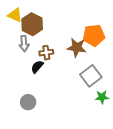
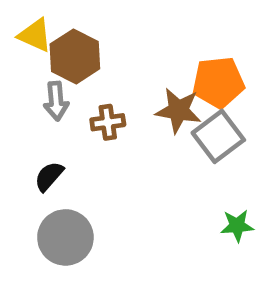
black semicircle: (37, 67) -> (49, 176), moved
gray square: (91, 76) -> (218, 136), moved
gray circle: (28, 102) -> (65, 237), size x1.5

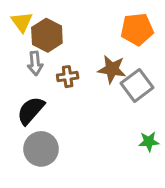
yellow triangle: (35, 35) -> (22, 22), turned 30
orange pentagon: (218, 82) -> (137, 29), moved
black semicircle: (49, 176) -> (31, 111), size x1.5

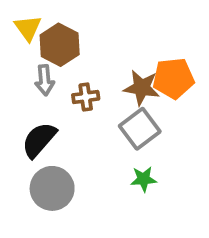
orange pentagon: (137, 29) -> (173, 78), moved
gray square: (137, 85) -> (140, 129), moved
green star: (149, 142) -> (144, 179), moved

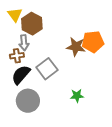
brown cross: (86, 97) -> (17, 56), moved
gray square: (140, 129) -> (47, 69), moved

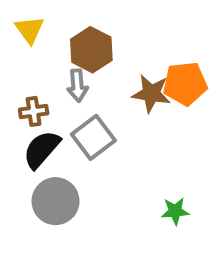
brown hexagon: (32, 24) -> (91, 50), moved
gray arrow: (24, 43) -> (77, 86), moved
green star: (77, 96) -> (175, 211), moved

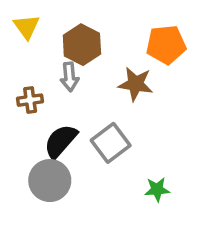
orange pentagon: (185, 84) -> (166, 45), moved
gray square: (93, 137) -> (111, 143), moved
black semicircle: (42, 149) -> (60, 141), moved

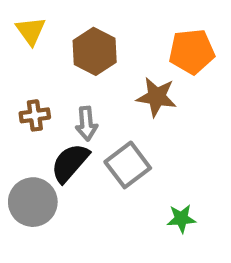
gray arrow: (69, 77) -> (86, 124), moved
gray circle: (50, 181) -> (33, 202), moved

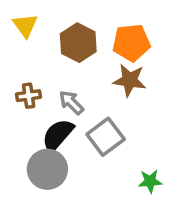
orange pentagon: (192, 51) -> (131, 43), moved
gray arrow: (86, 124) -> (71, 102), turned 140
gray circle: (33, 202) -> (47, 169), moved

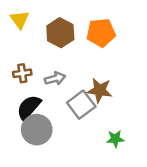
brown star: (130, 80) -> (100, 90), moved
gray arrow: (71, 102) -> (55, 79), turned 120
black semicircle: (58, 135) -> (29, 107), moved

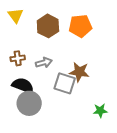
gray square: (81, 105) -> (65, 83), turned -35
black semicircle: (29, 107) -> (23, 86), turned 70
green star: (115, 139) -> (100, 111), moved

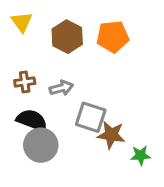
brown star: (79, 72) -> (111, 135), moved

